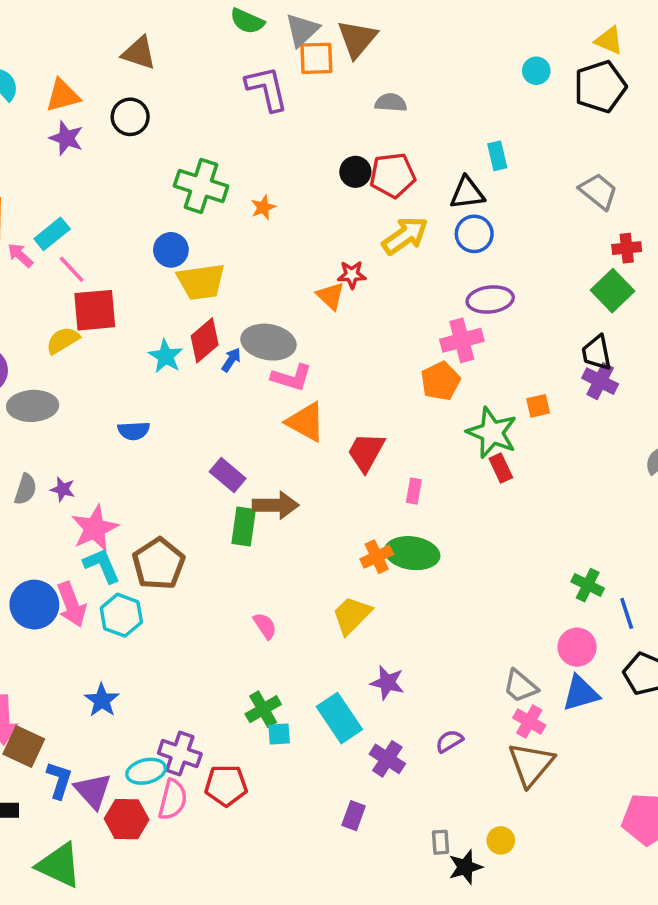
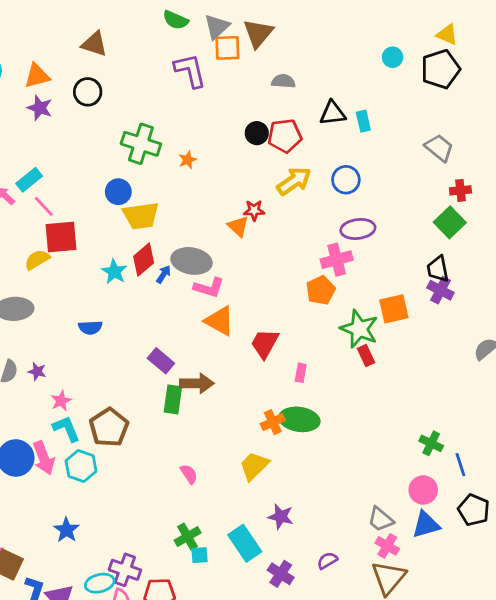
black triangle: (467, 193) -> (333, 113), moved
orange square: (538, 406) -> (394, 309), size x1.6
pink star: (95, 528) -> (61, 401), size x0.6

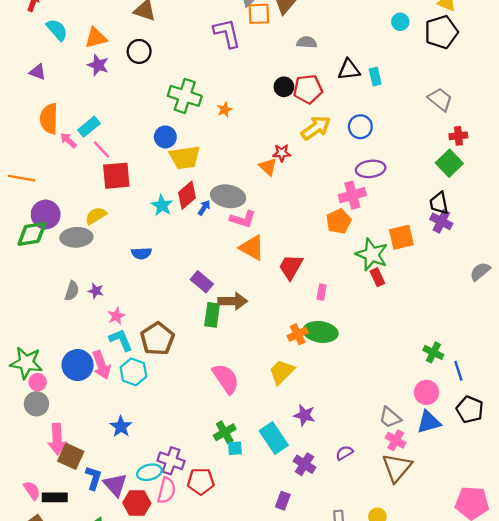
yellow semicircle: (37, 260) -> (96, 216), moved
pink semicircle: (189, 474) -> (226, 379), size x1.8

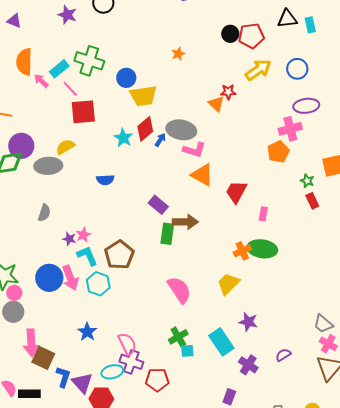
green cross: (185, 96) -> (89, 61), moved
green star: (372, 254) -> (307, 181), size x0.5
purple star: (96, 291) -> (69, 239), moved
pink semicircle: (166, 490) -> (127, 344), moved, turned -40

